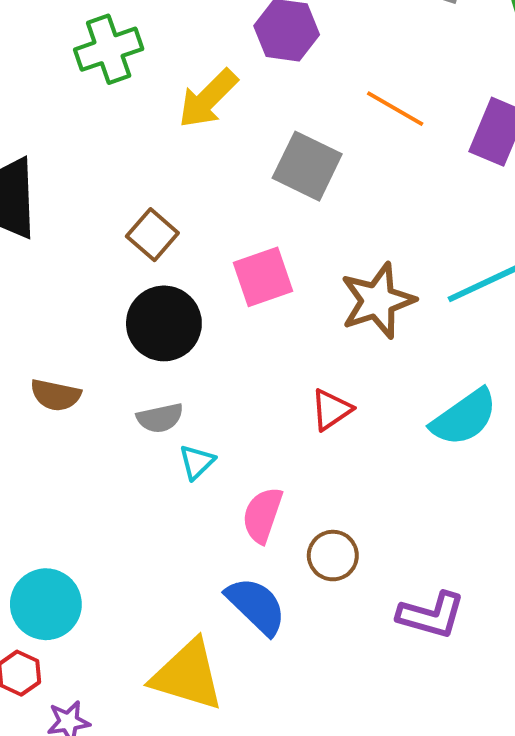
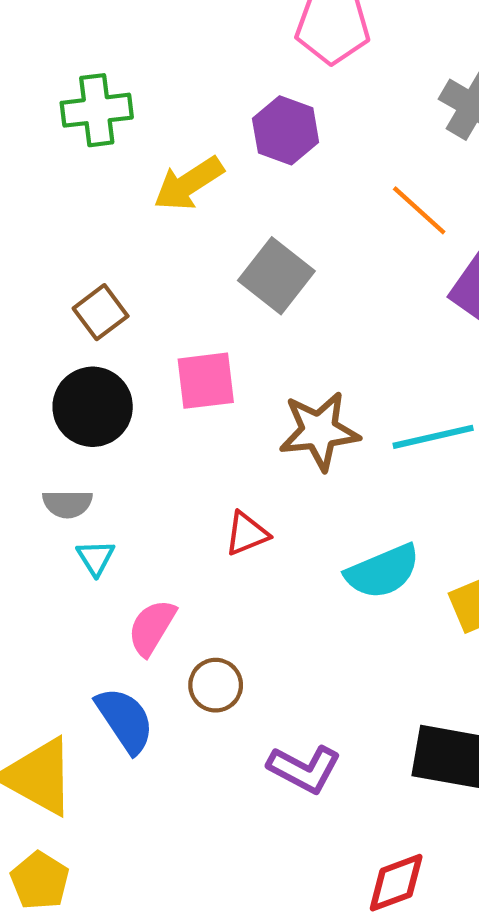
orange line: (395, 109) -> (419, 210), moved
cyan triangle: (197, 462) -> (96, 558), turned -30

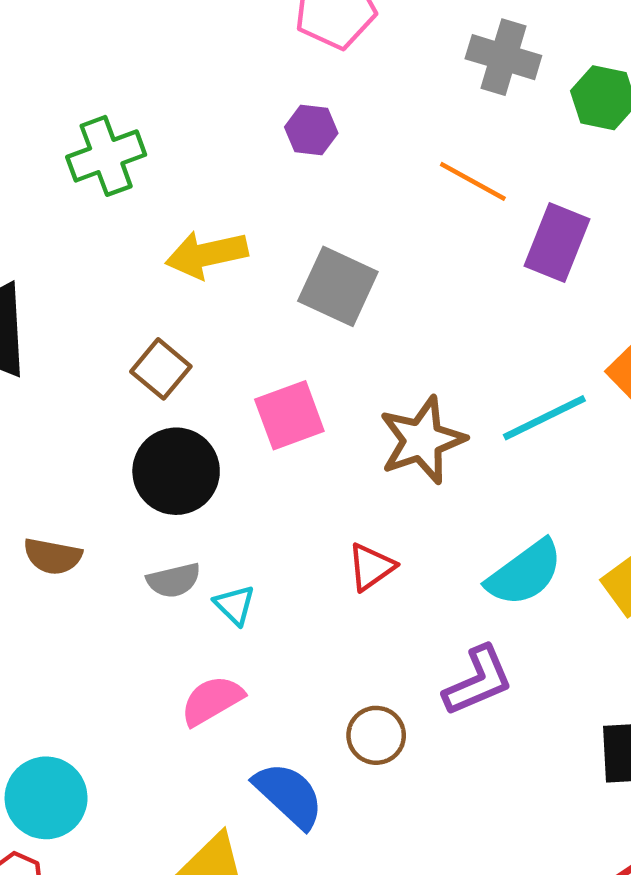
purple hexagon: (286, 130) -> (311, 130), size x0.7
yellow arrow: (189, 184) -> (207, 254), moved, turned 34
cyan triangle: (96, 558) -> (235, 605), moved
pink semicircle: (152, 627) -> (212, 701), moved, turned 42
purple L-shape: (304, 769) -> (478, 681), moved, turned -38

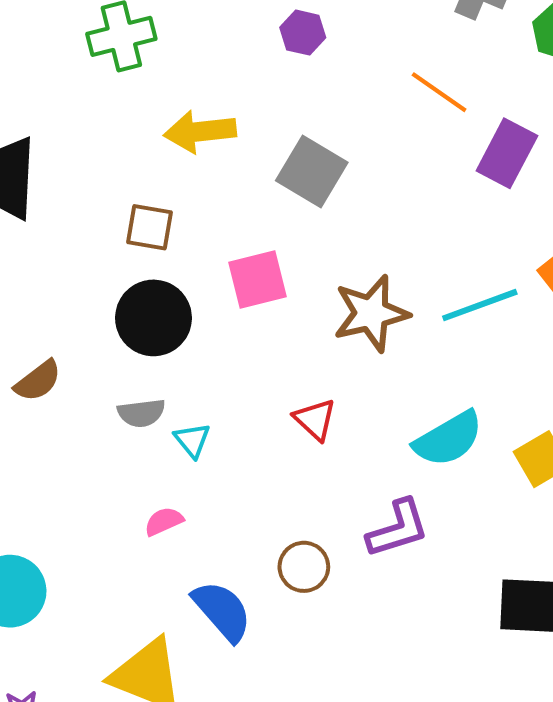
brown square: (161, 369) -> (150, 227), turned -36
brown semicircle: (53, 556) -> (38, 381), turned -54
red triangle: (371, 567) -> (315, 419), turned -48
pink semicircle: (212, 701) -> (164, 521), size x0.7

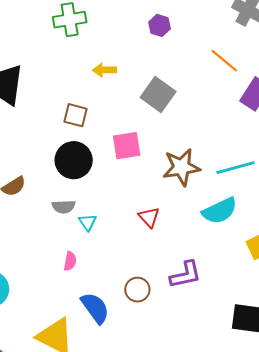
yellow arrow: (200, 131) -> (104, 70), size x0.7
cyan semicircle: (448, 439) -> (220, 211), moved
pink semicircle: (164, 521) -> (70, 261), turned 120

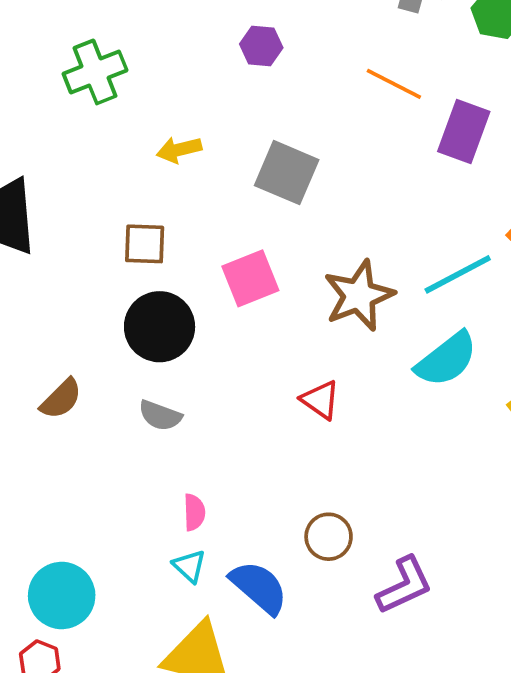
gray semicircle: (64, 207) -> (160, 416), turned 35
cyan triangle: (88, 222) -> (189, 566), moved
purple L-shape: (185, 275) -> (404, 585), moved

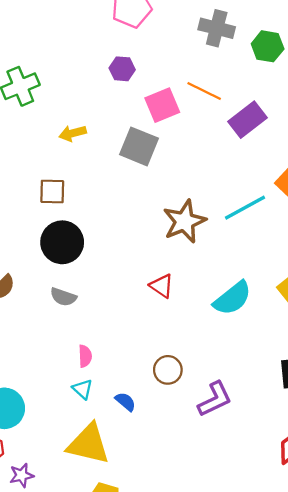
purple rectangle: (464, 132) -> (247, 120), turned 33
pink square: (250, 278) -> (162, 105), moved
cyan semicircle: (446, 359) -> (233, 298), moved
blue semicircle: (259, 587) -> (125, 402), size x0.6

